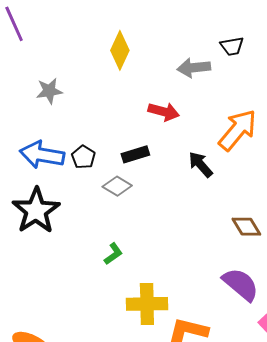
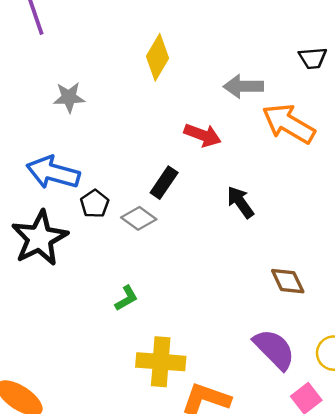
black trapezoid: (232, 46) -> (313, 58), moved
orange arrow: (238, 130) -> (289, 124), moved, turned -105
black rectangle: (135, 154) -> (164, 183), turned -44
black pentagon: (83, 157) -> (95, 204), moved

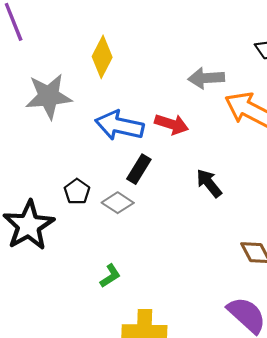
yellow diamond: (158, 57) -> (102, 57), moved
gray star: (69, 97) -> (49, 96), size x1.6
blue arrow: (53, 173) -> (119, 126), moved

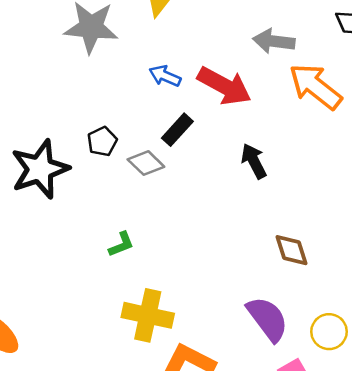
red arrow: (171, 124) -> (224, 86), size x1.4
blue arrow: (119, 126) -> (165, 76), size x0.6

